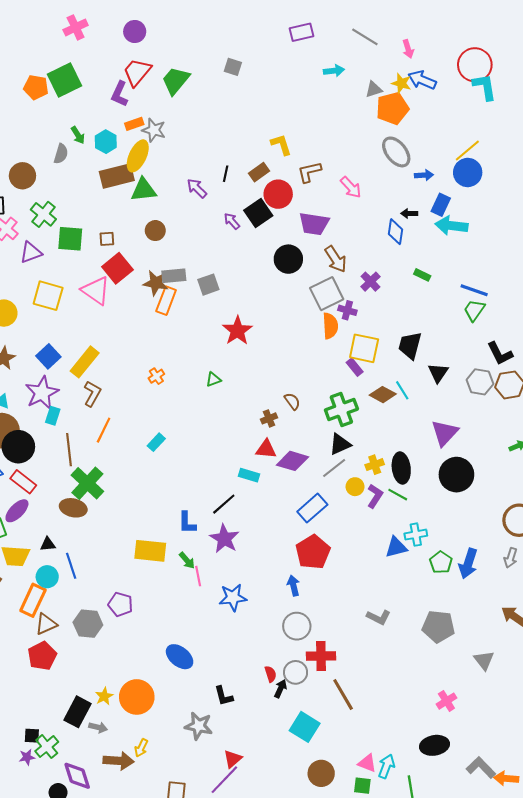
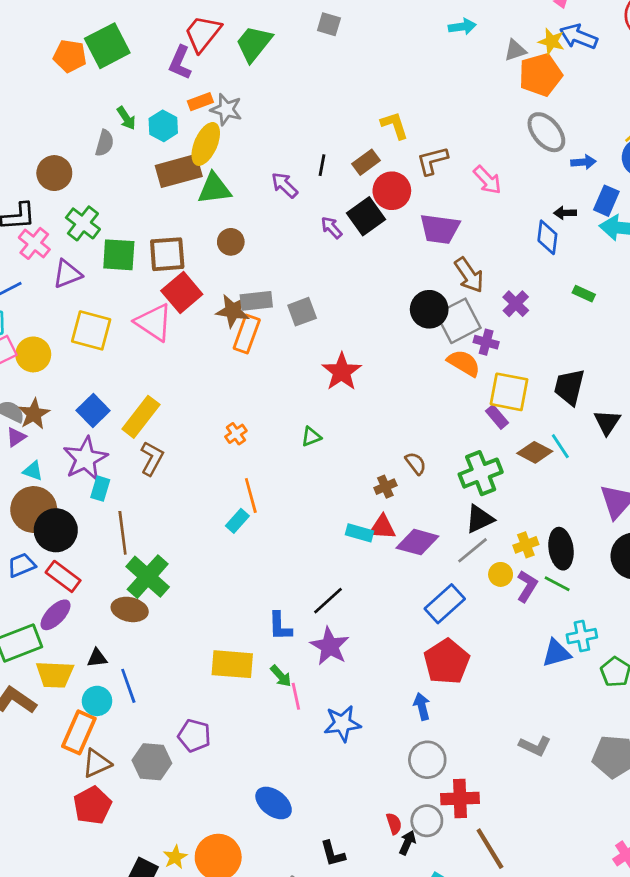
brown square: (107, 239) -> (167, 254), size x1.8
black circle: (288, 259) -> (429, 309), moved
orange semicircle: (330, 326) -> (464, 363), turned -55
orange line: (104, 430) -> (251, 496), moved, turned -40
cyan rectangle: (249, 475) -> (359, 533), moved

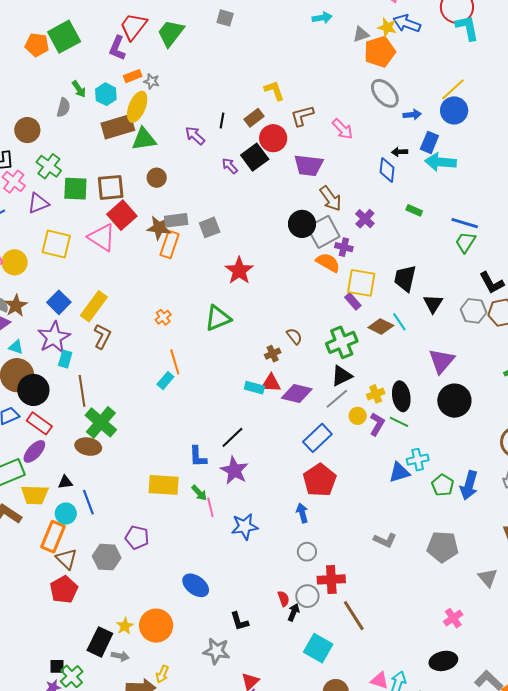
gray star: (226, 109) -> (152, 81), size x0.7
green triangle: (311, 437) -> (218, 318), size x1.8
gray circle: (427, 760) -> (307, 552), size x0.7
brown triangle: (97, 763) -> (66, 559), turned -50

